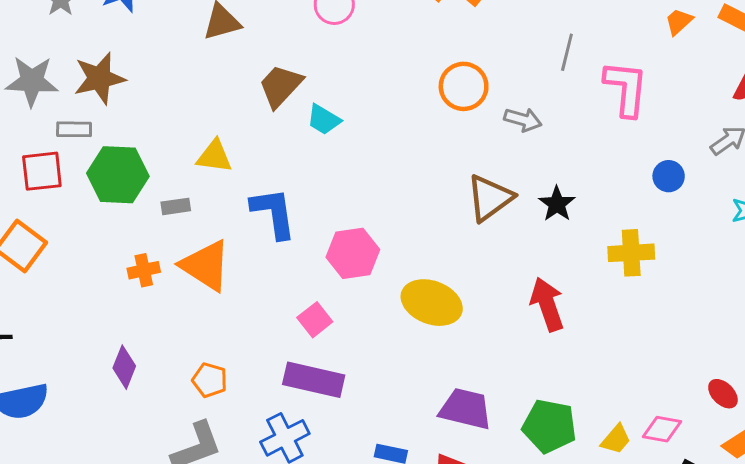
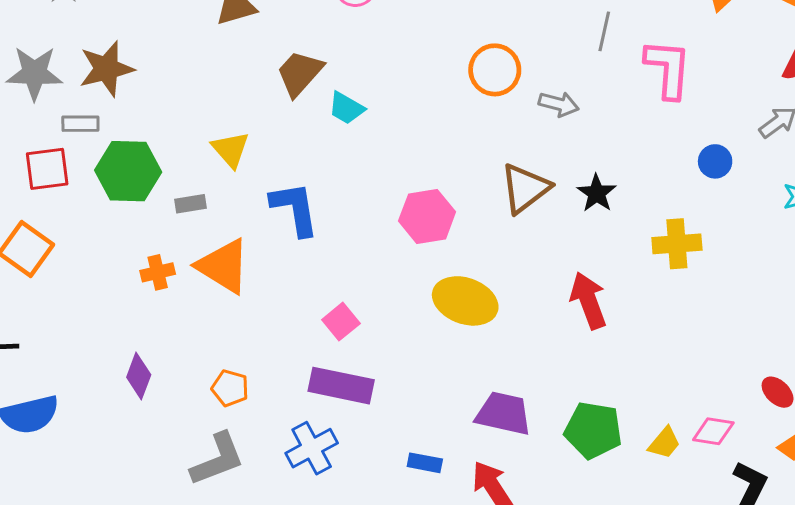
yellow triangle: (214, 156) -> (231, 149), turned 42
pink hexagon: (353, 253) -> (427, 216), moved

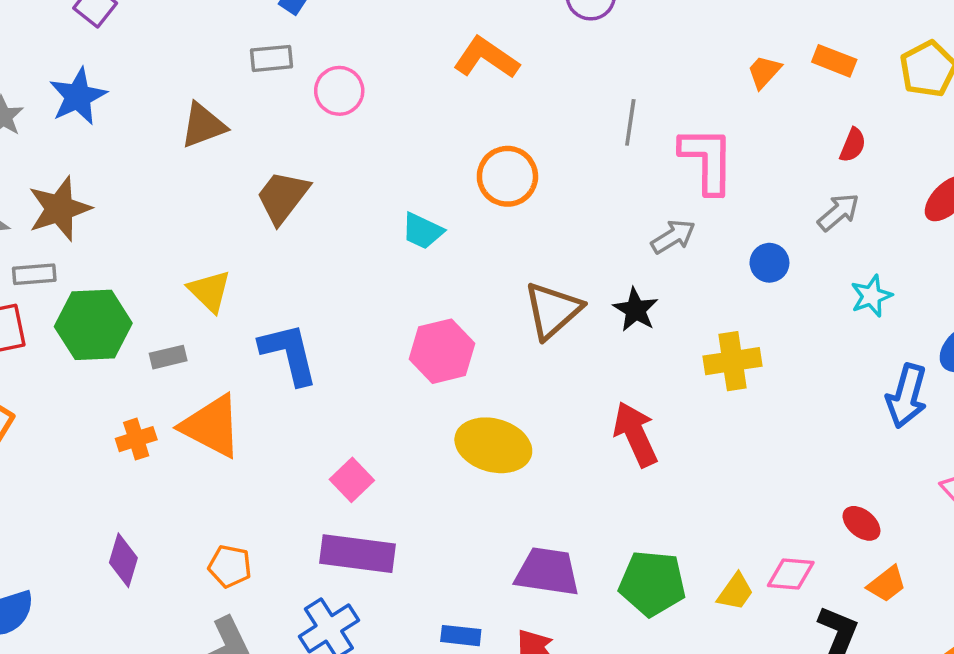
gray arrow: (559, 104) -> (673, 237), moved, turned -42
cyan trapezoid: (346, 108) -> (422, 231), moved

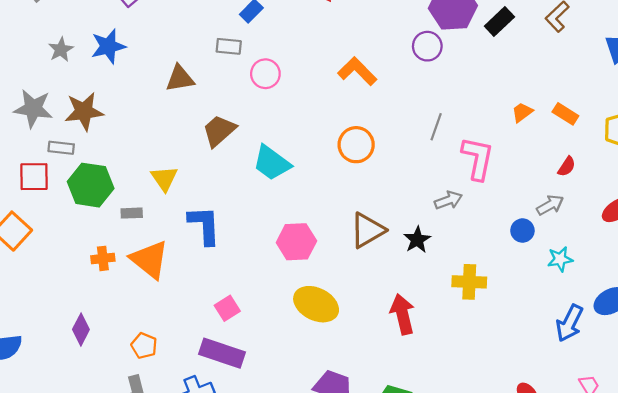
cyan trapezoid: (422, 231) -> (272, 163), moved, size x1.5
blue circle: (769, 263) -> (522, 231), moved

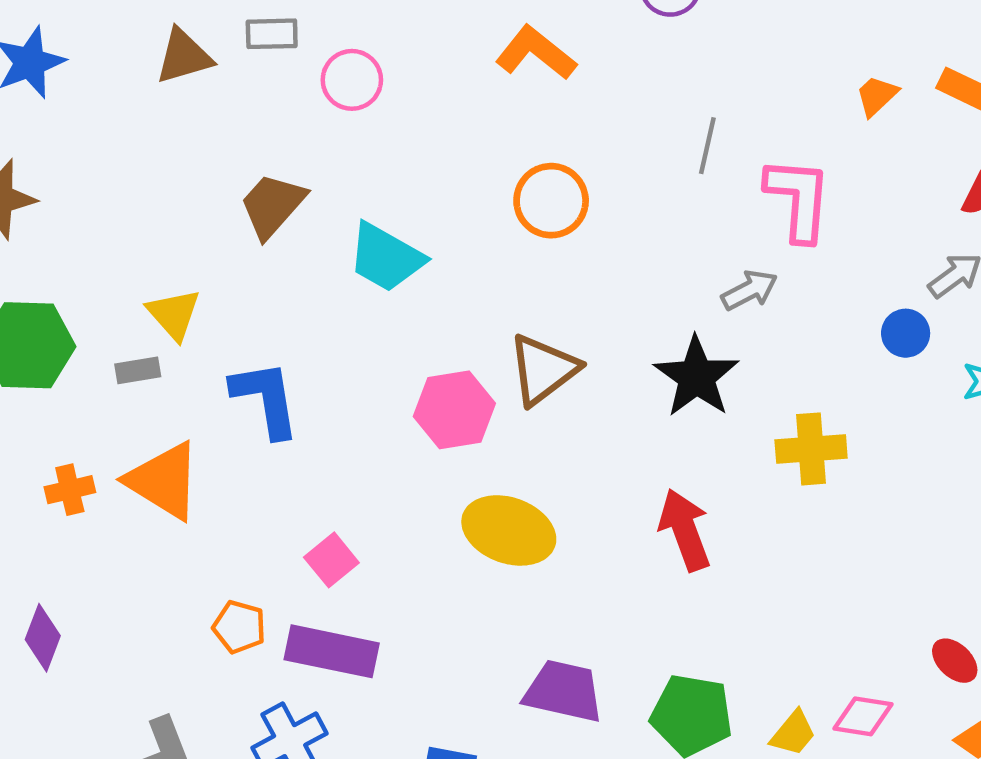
brown triangle: (180, 78) -> (184, 56), moved
gray rectangle: (132, 213) -> (138, 370), moved
brown triangle: (367, 230) -> (543, 370), moved
black star: (417, 240) -> (696, 377), size x1.5
orange pentagon: (144, 346) -> (239, 627), moved

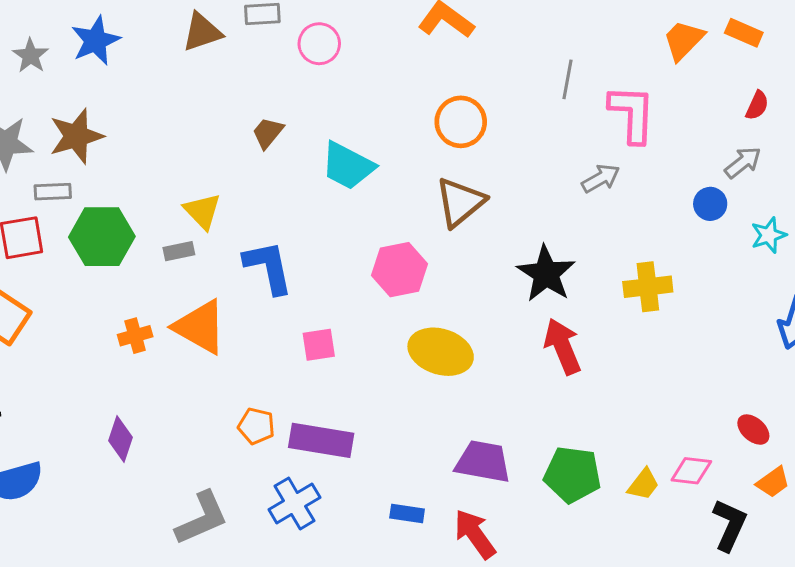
orange trapezoid: (877, 96) -> (684, 40), size x1.4
brown trapezoid: (272, 205) -> (268, 133), size x0.7
brown triangle: (543, 370) -> (460, 202), moved
black star: (696, 377) -> (546, 274), moved
pink square: (331, 560) -> (319, 345), moved, turned 33

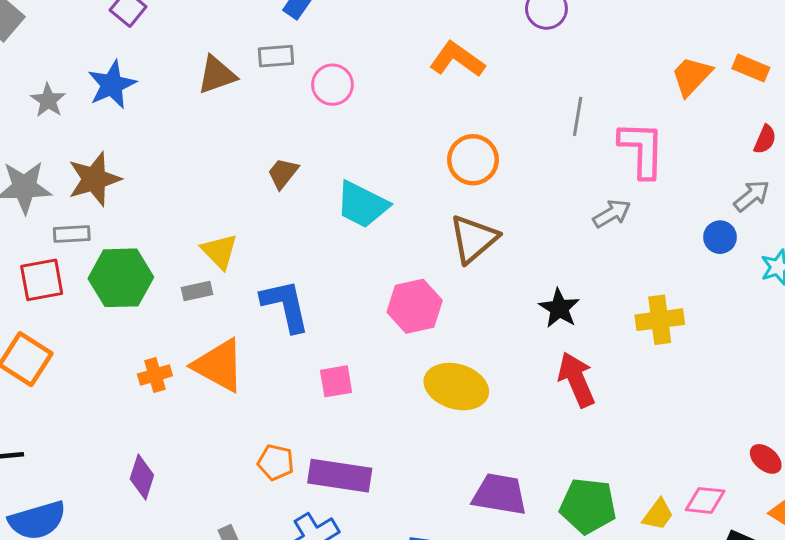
black star: (546, 274) -> (559, 308), size x0.7

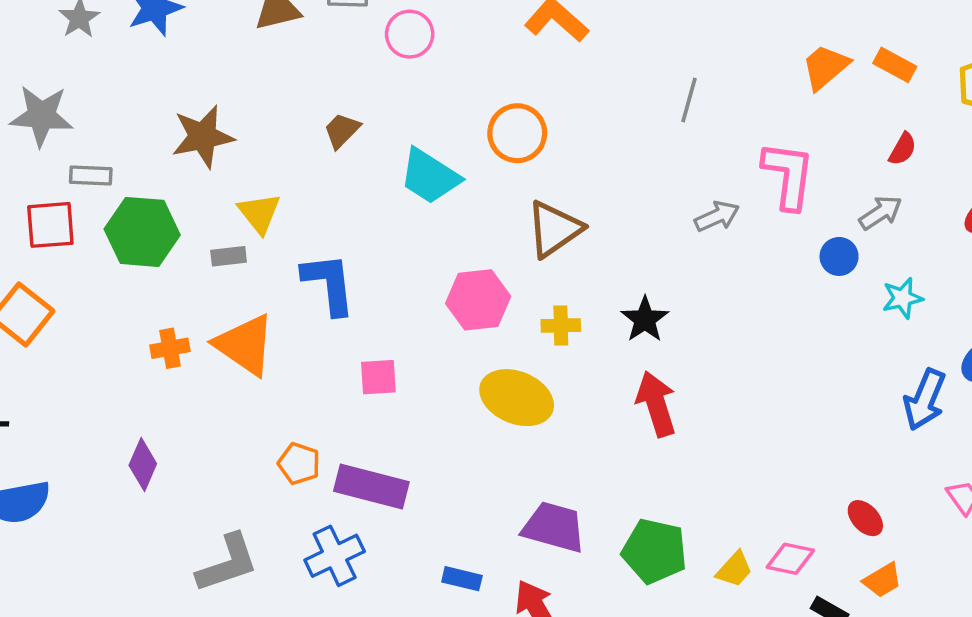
pink L-shape: (642, 149) -> (788, 175), moved
orange circle: (473, 160) -> (517, 133), moved
brown star: (94, 179) -> (203, 137), moved
yellow cross: (660, 320) -> (561, 326), moved, size x0.7

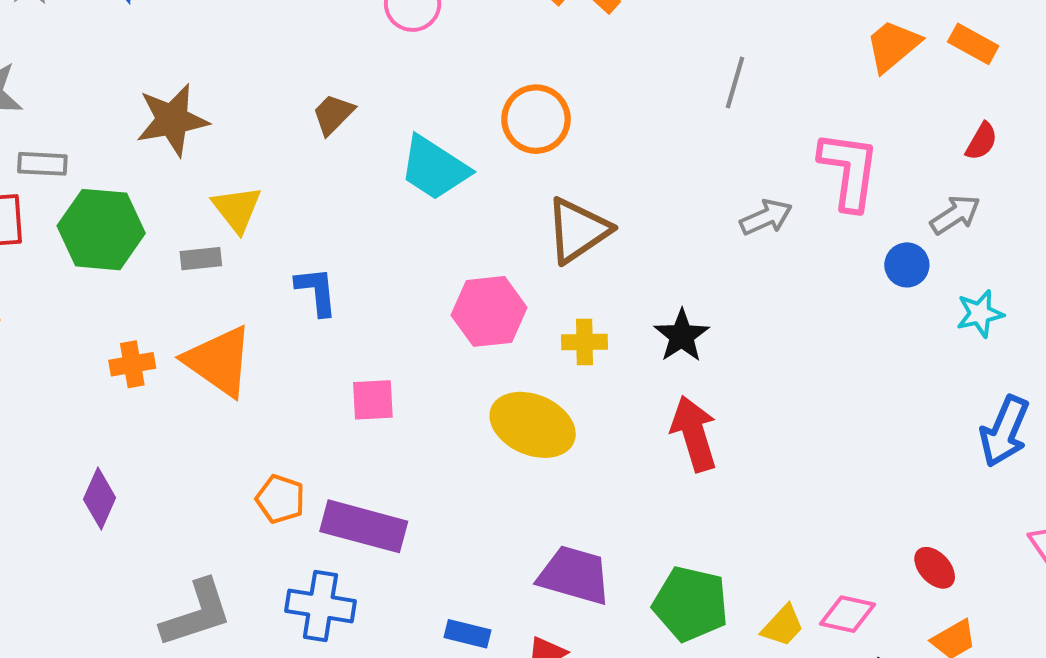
blue L-shape: (329, 284) -> (317, 291), size x0.7
blue cross: (335, 556) -> (320, 606), turned 34

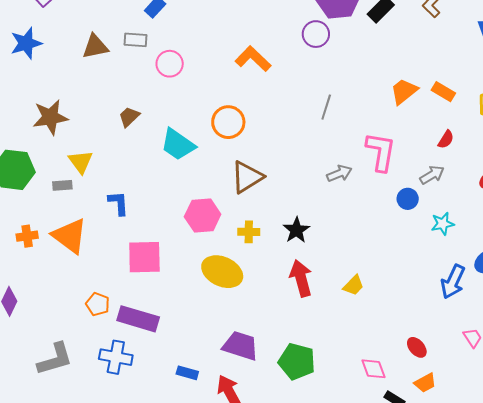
pink square: (373, 400) -> (144, 257), size x1.6
pink diamond: (848, 614) -> (374, 369), turned 56
yellow trapezoid: (783, 626) -> (354, 285), moved

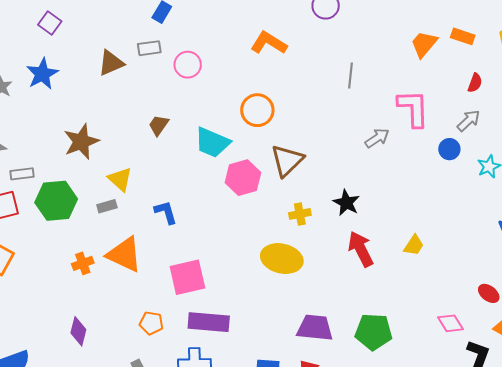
pink hexagon: (203, 215) -> (243, 178), moved
pink square: (144, 257) -> (187, 277), moved
orange pentagon: (98, 304) -> (151, 323), moved

